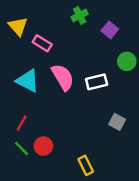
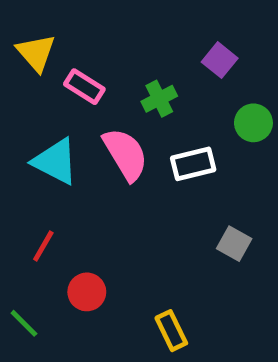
green cross: (80, 15) -> (159, 99), moved
green line: (22, 148) -> (24, 323), moved

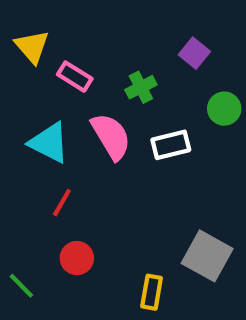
gray square: (234, 244) -> (207, 256), moved, size x1.6
red line: (43, 246) -> (62, 203), moved
yellow rectangle: (171, 331) -> (152, 292), turned 36

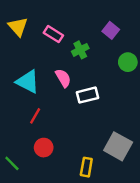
pink rectangle: (75, 77) -> (53, 34), moved
pink semicircle: (111, 136) -> (63, 78), size x0.7
white rectangle: (171, 145) -> (88, 95), moved

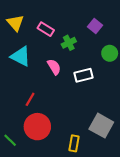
cyan triangle: (28, 82) -> (21, 56), moved
white rectangle: (88, 95) -> (83, 75), moved
red circle: (44, 148) -> (37, 127), size x1.6

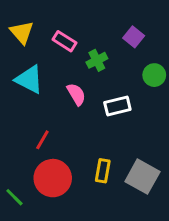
yellow rectangle: (74, 143) -> (103, 171), moved

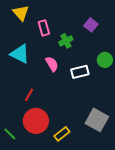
yellow triangle: (22, 32) -> (21, 13), moved
pink rectangle: (64, 41) -> (44, 28), turned 42
green circle: (154, 75) -> (105, 60), moved
yellow rectangle: (103, 171) -> (62, 134), moved, turned 42

